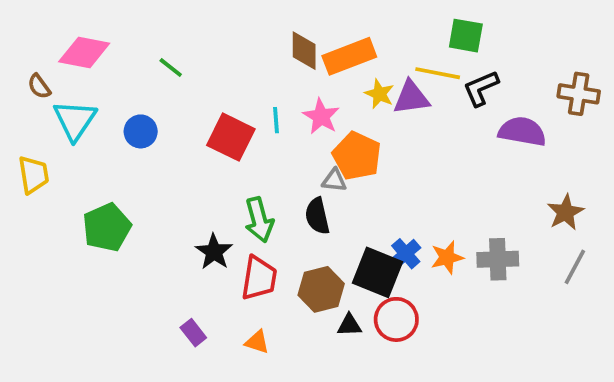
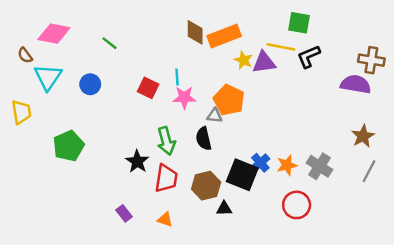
pink star: (321, 116) -> (184, 98), moved, turned -30
purple semicircle: (522, 131) -> (356, 84), moved
red square: (231, 137) -> (148, 88), size x0.7
gray cross: (498, 259) -> (320, 166), turned 35
red circle: (396, 319) -> (297, 205), moved

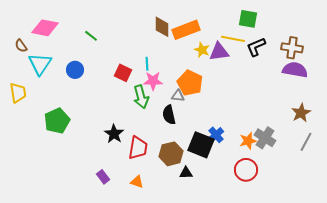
brown cross: (371, 60) -> (292, 48), moved
green arrow: (166, 141) -> (141, 97), moved
orange star: (287, 165) -> (248, 141), moved

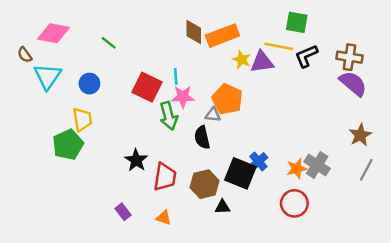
purple semicircle: (295, 70) -> (353, 84), turned 30
red square: (123, 73) -> (147, 87), size x1.4
yellow trapezoid: (18, 93) -> (82, 119), moved

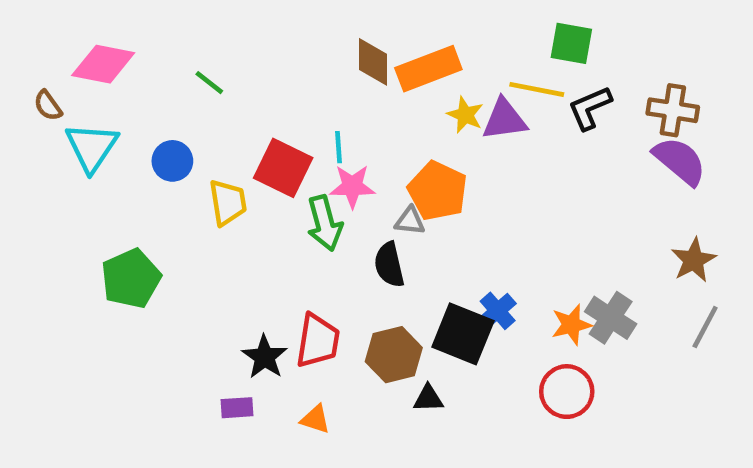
yellow trapezoid: (82, 119) -> (228, 202), moved
black star: (136, 160) -> (265, 357), moved
purple rectangle: (123, 212) -> (237, 408), turned -56

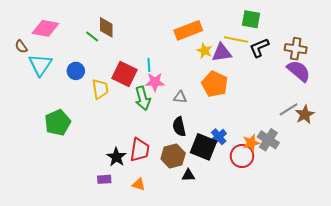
brown diamond: (373, 62) -> (106, 27), moved
orange pentagon: (438, 191) -> (215, 84), moved
black semicircle: (389, 265) -> (179, 127), moved
gray line: (705, 327) -> (289, 109), moved, turned 30
red circle: (567, 392) -> (242, 156), moved

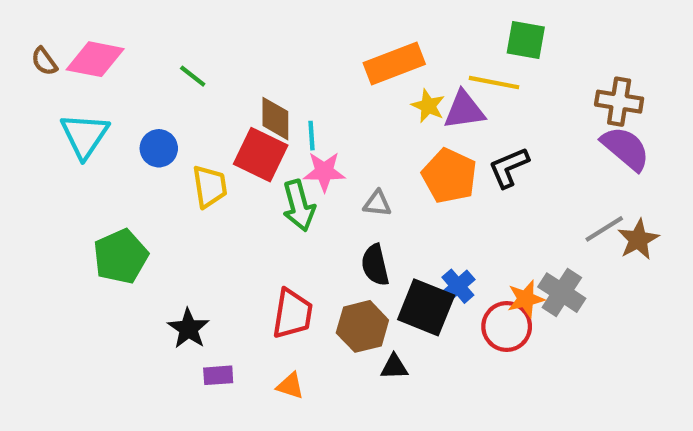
brown diamond: (106, 27) -> (275, 119), moved
brown semicircle: (21, 47) -> (44, 61), moved
black L-shape: (259, 48) -> (509, 167), moved
black star: (116, 157) -> (188, 329), moved

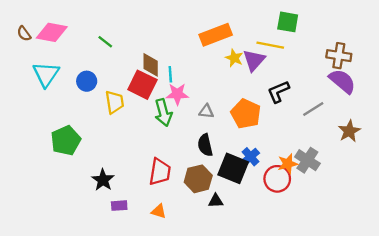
purple triangle: (464, 110) -> (254, 60), turned -40
orange pentagon: (449, 176) -> (246, 114), moved
gray line: (604, 229) -> (313, 109), moved

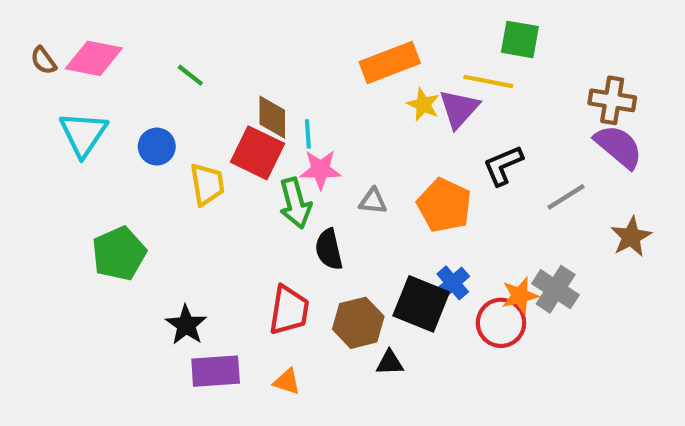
black semicircle: (205, 145) -> (329, 249), moved
purple rectangle: (119, 206) -> (216, 371), size x1.6

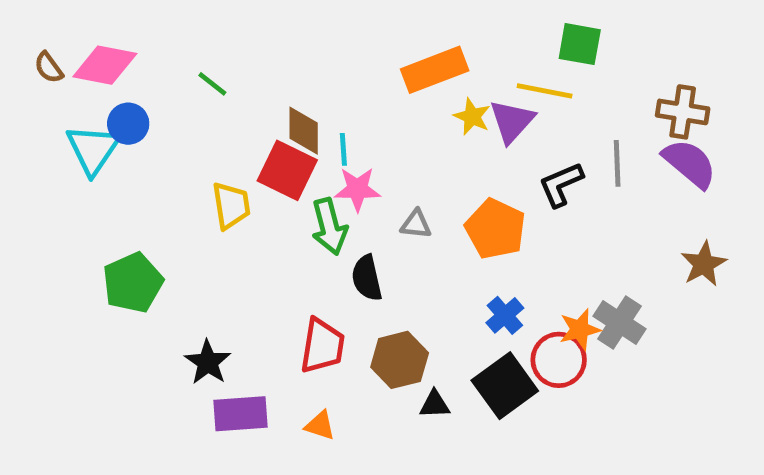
blue circle: (157, 147) -> (128, 124), moved
gray line: (566, 197) -> (617, 163), moved, turned -60
black square: (421, 304) -> (505, 386), moved, turned 32

